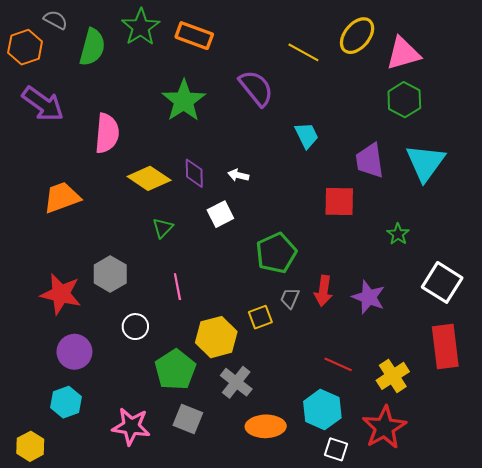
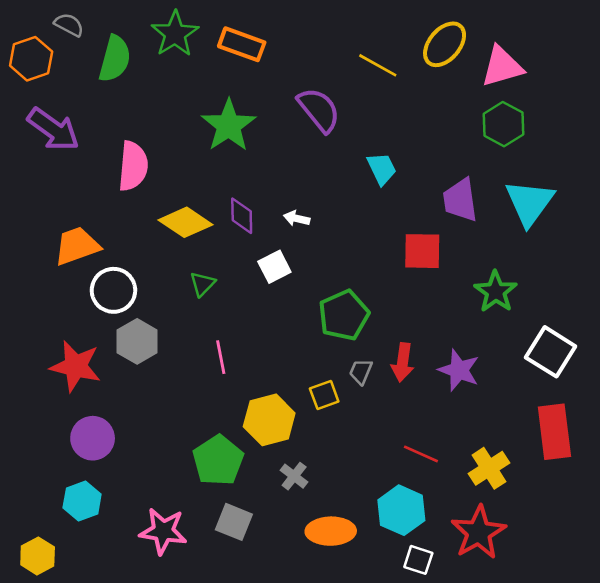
green star: (398, 234) -> (496, 292), size x1.5
white circle: (135, 327) -> (113, 290), moved, size x1.4
gray cross: (236, 382) -> (294, 476), size x0.7

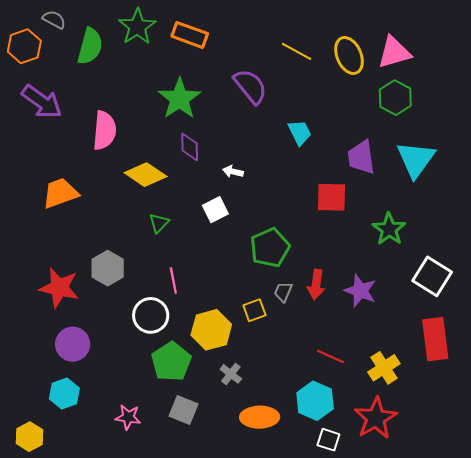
yellow ellipse: (445, 44) -> (349, 55), moved, turned -63
purple diamond: (242, 216) -> (190, 147), moved
white circle: (113, 290) -> (151, 315), moved
pink star: (163, 531) -> (128, 417), size x0.7

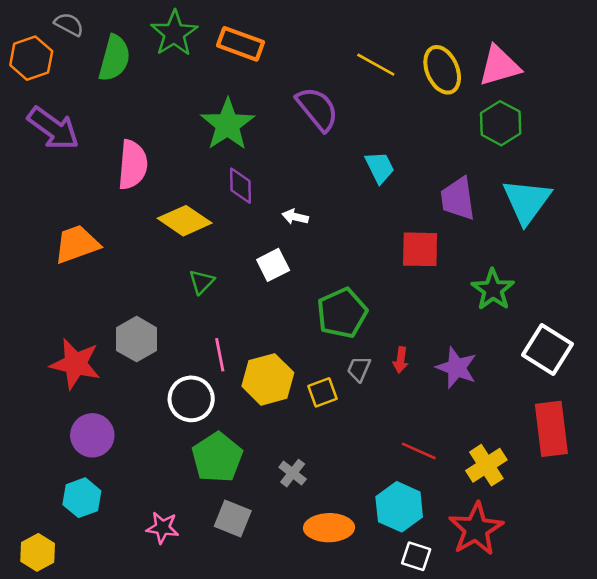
red arrow: (316, 285) -> (401, 360), size x0.7
yellow hexagon: (211, 330) -> (268, 379), moved

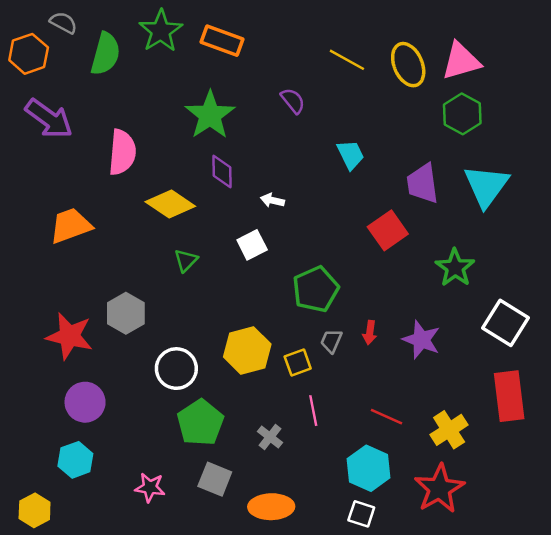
purple semicircle: (317, 109) -> (293, 101), size x0.6
red square: (420, 249) -> (388, 230), turned -36
pink line: (220, 355) -> (313, 411), moved
orange ellipse: (329, 528) -> (271, 507), moved
white square: (416, 556) -> (361, 514), moved

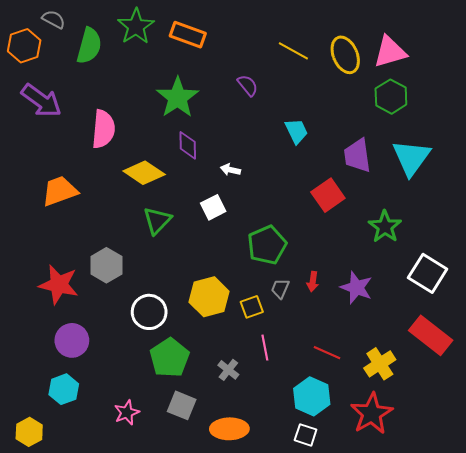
green triangle: (186, 260) -> (157, 221), size x1.4
red rectangle: (509, 396) -> (431, 335), turned -45
pink star: (150, 487) -> (127, 413), turned -30

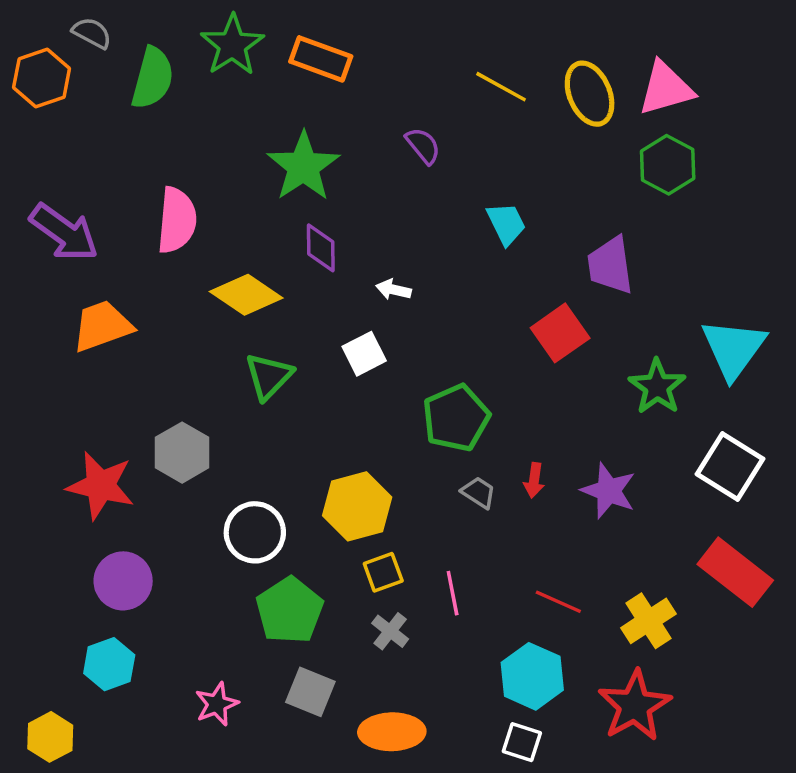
purple arrow: (41, 101) -> (64, 232), moved
cyan triangle: (411, 158) -> (733, 349), moved
gray trapezoid: (280, 289) -> (479, 492), turned 100
yellow square: (252, 307) -> (383, 572), moved

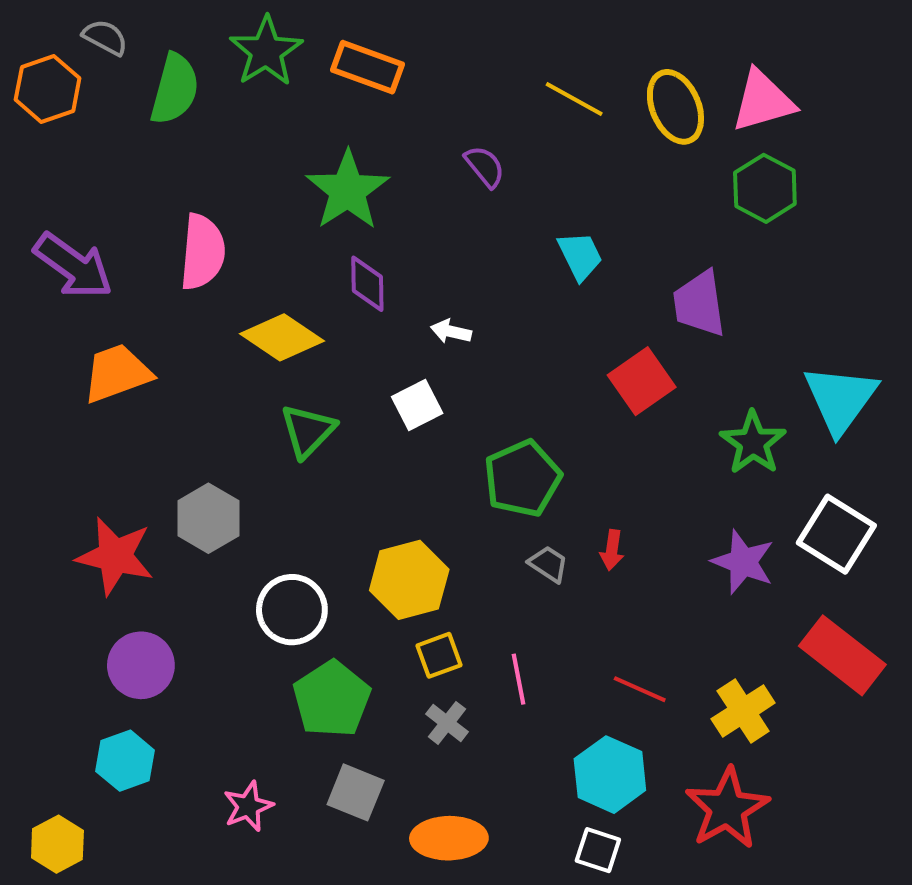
purple star: (609, 491) -> (743, 562), moved

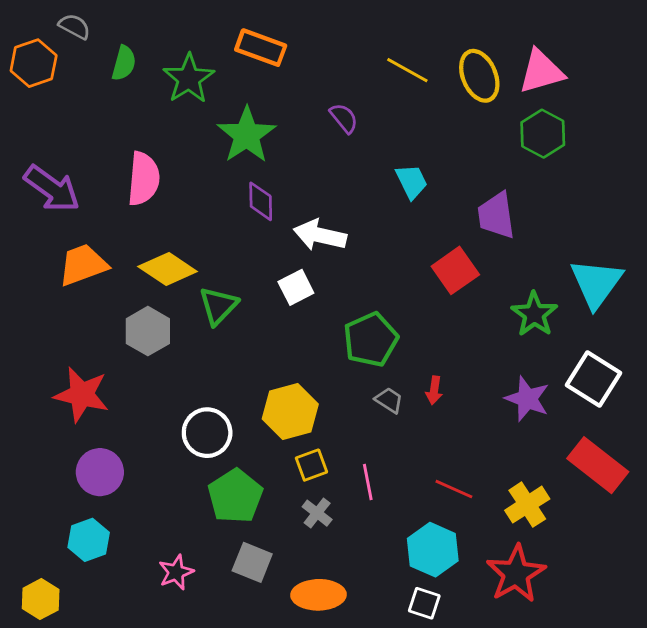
green star: (266, 51) -> (189, 79), moved
green semicircle: (175, 89) -> (124, 63), size x0.7
white arrow: (451, 331) -> (320, 235), size x1.8
yellow diamond: (282, 337) -> (168, 269), moved
gray hexagon: (208, 518) -> (148, 331), moved

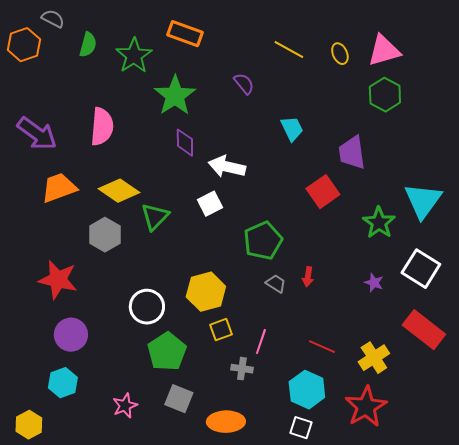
yellow ellipse: (479, 76) -> (340, 54), size x0.6
purple star: (527, 399) -> (374, 283), size x0.6
pink line: (368, 482) -> (261, 342), turned 30
gray cross: (317, 513) -> (242, 369), moved, turned -30

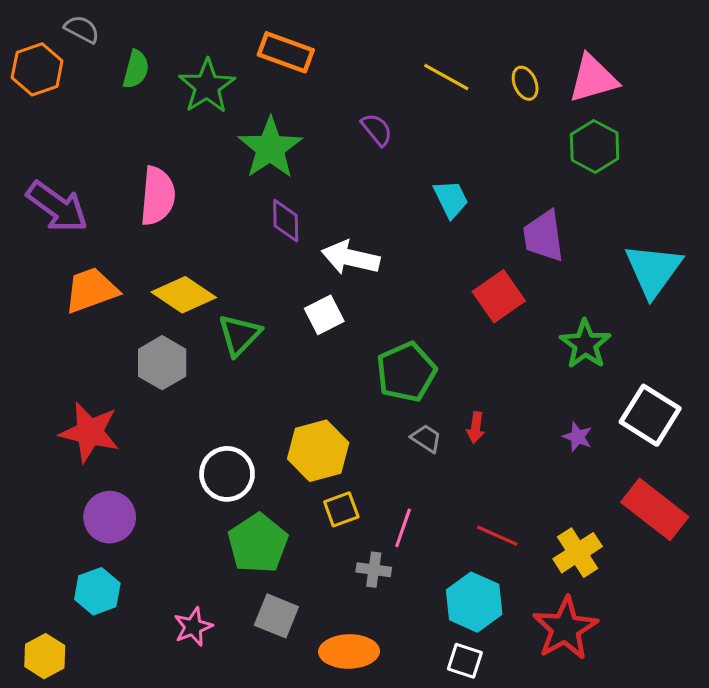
cyan triangle: (423, 201) -> (653, 270), moved

